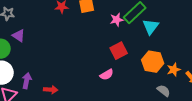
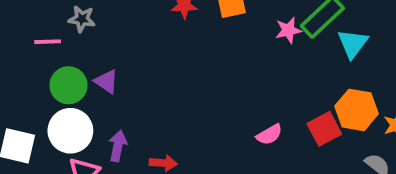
purple triangle: (19, 36) -> (106, 81), moved
red square: (119, 51) -> (324, 129), moved

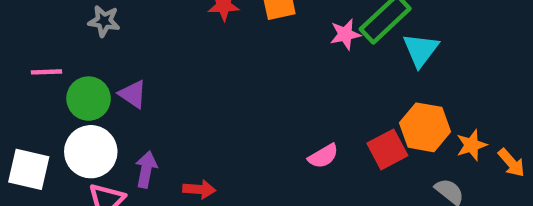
pink line: (48, 42) -> (46, 72), moved

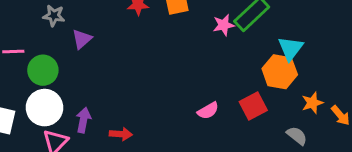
cyan triangle: (421, 50) -> (291, 48), moved
purple triangle: (133, 94) -> (82, 39), moved, turned 45
orange hexagon: (425, 127) -> (280, 72), moved

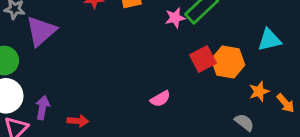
purple triangle: (82, 39) -> (41, 31), size x1.6
cyan triangle: (291, 48) -> (269, 40), moved, turned 40
red square: (253, 106) -> (203, 59), moved

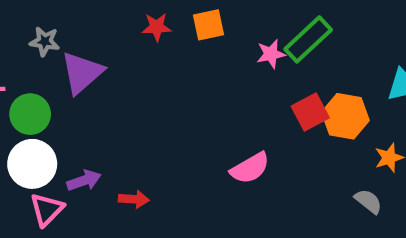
pink semicircle: (160, 99) -> (250, 168), size x1.4
purple arrow: (43, 108) -> (84, 180), turned 60

